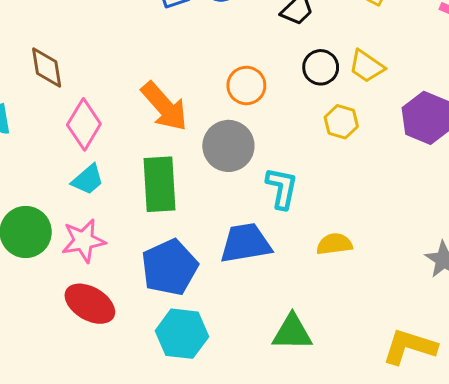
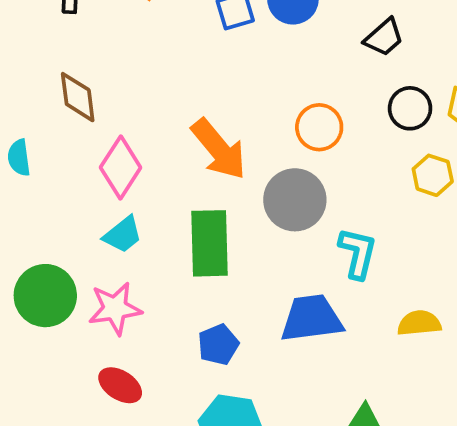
blue pentagon: (170, 267) -> (218, 345), size x0.6
red ellipse: (90, 304) -> (120, 385), size x0.7

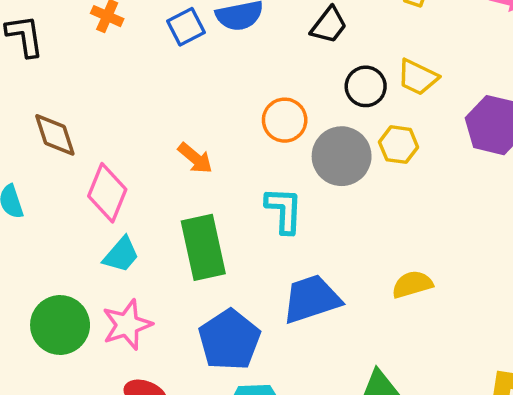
orange arrow: (219, 149) -> (195, 158), size x0.6
gray circle: (295, 200) -> (342, 156), moved
cyan L-shape: (358, 253) -> (284, 210), moved
blue pentagon: (218, 345) -> (229, 340), size x1.6

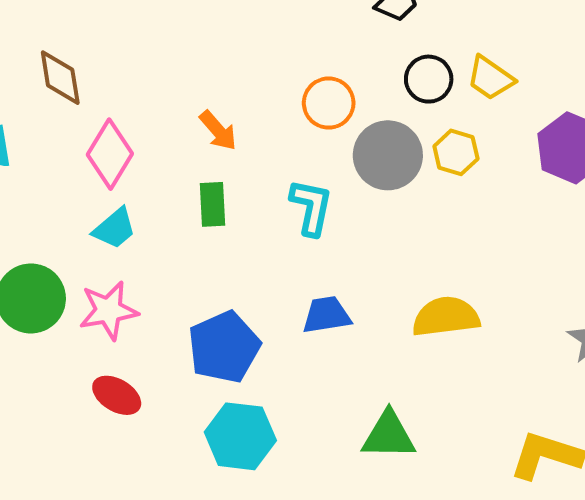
green rectangle: (203, 247) -> (212, 204), moved, size x0.6
yellow semicircle: (412, 284) -> (446, 317), size x1.4
blue trapezoid: (311, 299) -> (327, 315), size x0.7

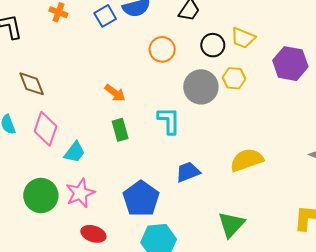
orange circle: (329, 103) -> (162, 49), moved
pink diamond: (110, 154) -> (45, 129), moved
green triangle: (389, 435) -> (231, 224), turned -36

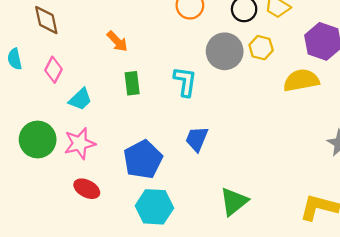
orange arrow: (115, 93) -> (117, 41), moved
pink diamond: (45, 129) -> (53, 70), size x0.7
yellow semicircle: (247, 160) -> (301, 80), moved
blue trapezoid: (188, 172) -> (197, 139), turned -55

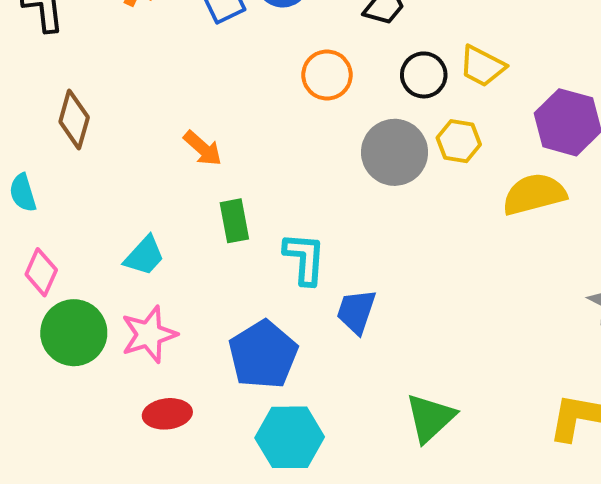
brown diamond: (46, 20) -> (74, 119), turned 32
pink diamond: (53, 70) -> (41, 272), moved
cyan L-shape: (185, 82) -> (305, 258), moved
red ellipse: (87, 189) -> (167, 414), turned -30

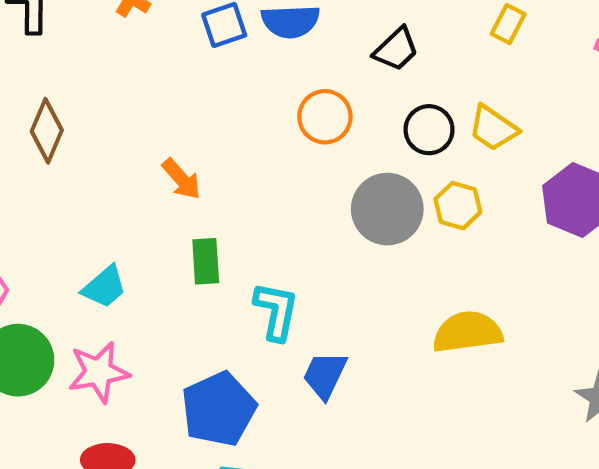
yellow semicircle: (534, 194) -> (468, 332), moved

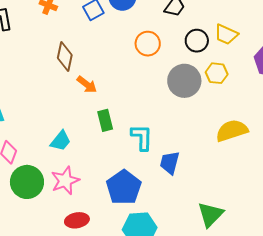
brown diamond: (47, 131) -> (65, 56), moved

